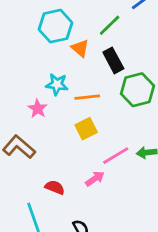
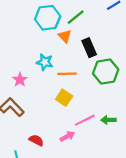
green line: (110, 25) -> (76, 17), moved
pink star: (38, 109) -> (20, 80), moved
yellow square: (86, 129) -> (64, 98), turned -35

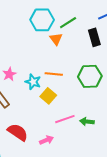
black rectangle: (89, 48) -> (94, 37), moved
cyan star: (45, 62) -> (33, 82), moved
pink arrow: (67, 136) -> (46, 140), moved
red semicircle: (36, 140) -> (18, 132), size x1.5

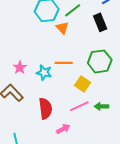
yellow square: (48, 96) -> (83, 84), moved
red semicircle: (18, 132) -> (45, 109), moved, turned 55

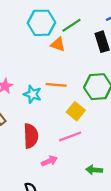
orange triangle: (62, 28) -> (58, 44), turned -32
green arrow: (101, 106) -> (94, 170), moved

